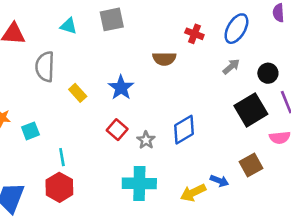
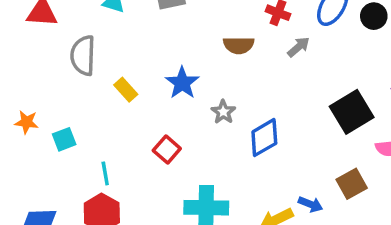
gray arrow: (231, 67) -> (299, 47), moved
black circle: (268, 73) -> (374, 16), moved
red square: (117, 130) -> (167, 150), moved
gray star: (146, 140) -> (223, 112), moved

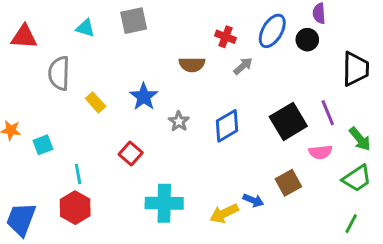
blue diamond: (264, 138) -> (227, 126), moved

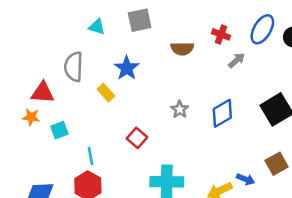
red triangle: (24, 37) -> (43, 93), moved
brown semicircle: (192, 64) -> (182, 49), moved
blue star: (144, 97) -> (127, 68), moved

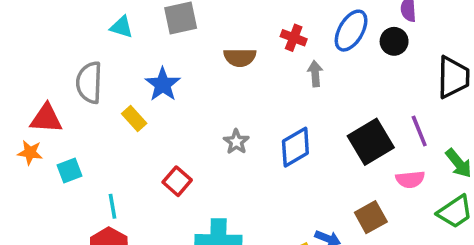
gray arrow: (237, 60) -> (315, 74), turned -54

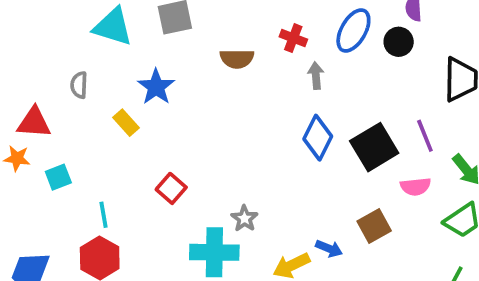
cyan triangle: (121, 27) -> (113, 27), size x1.6
gray semicircle: (89, 83) -> (79, 85), size x0.6
gray star: (236, 142) -> (244, 218), moved
blue diamond: (295, 147) -> (318, 138), moved, turned -33

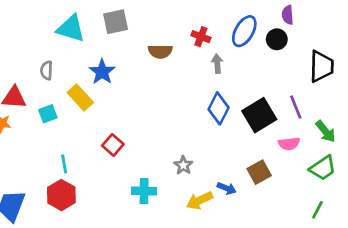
yellow rectangle: (126, 123) -> (80, 98), size x1.4
cyan square: (58, 177) -> (48, 114), moved
gray star: (244, 218) -> (183, 165), moved
cyan cross: (214, 252) -> (144, 191), size x0.7

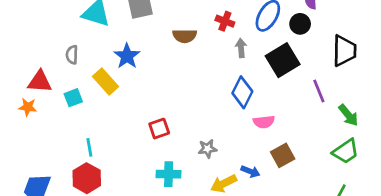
black square: (259, 115) -> (283, 60), moved
pink semicircle: (289, 144) -> (264, 122), moved
red square: (113, 145) -> (159, 129), moved, turned 30
gray star: (183, 165) -> (207, 149), turned 30

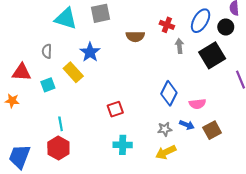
blue diamond: (242, 92) -> (169, 93), moved
orange star: (28, 107) -> (12, 101), moved
gray star: (207, 149) -> (165, 129), moved
blue arrow: (250, 171) -> (187, 125), moved

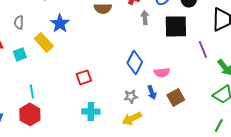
black square: (212, 55) -> (176, 26), turned 30
blue arrow: (187, 125) -> (152, 92), turned 48

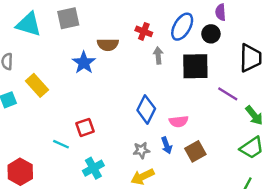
blue star: (60, 23) -> (84, 63), moved
purple line: (203, 49) -> (228, 94), turned -36
cyan line: (32, 91) -> (61, 144), moved, turned -56
cyan cross: (91, 111) -> (93, 168), turned -30

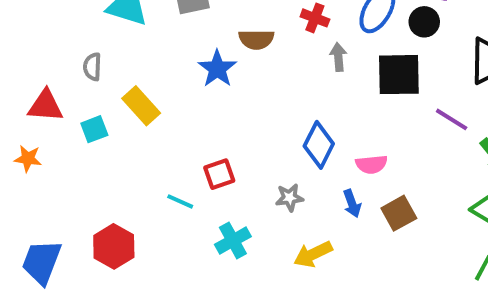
gray star: (141, 150) -> (290, 198), moved

